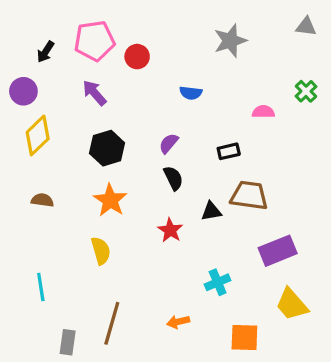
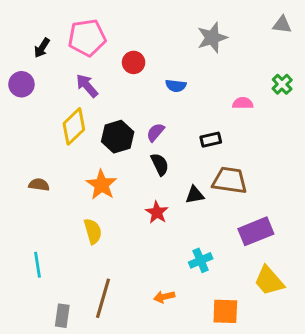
red circle: (137, 57) -> (134, 62), moved
yellow diamond: (38, 135) -> (74, 126), moved
black hexagon: (107, 148) -> (118, 137), moved

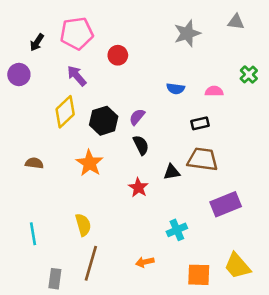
gray triangle: (282, 25) -> (236, 22), moved
blue semicircle: (176, 86) -> (176, 89), moved
black rectangle: (211, 140) -> (200, 123), moved
yellow semicircle: (93, 231) -> (83, 225), moved
yellow trapezoid: (269, 281) -> (237, 266), moved

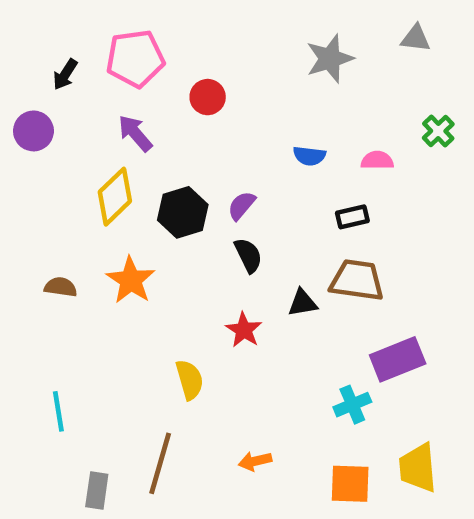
orange star: (90, 163) -> (131, 280), moved
yellow semicircle: (83, 225) -> (190, 380), moved
cyan cross: (177, 230) -> (352, 405), moved
yellow trapezoid: (237, 266) -> (418, 468), turned 36

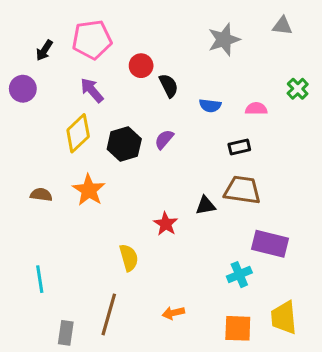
black semicircle: (248, 255) -> (169, 86), moved
purple rectangle: (398, 359) -> (270, 244), turned 36

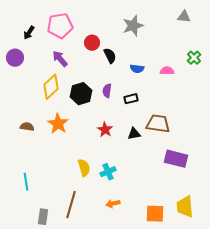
gray star: (224, 40) -> (133, 26), moved
purple semicircle: (164, 139) -> (107, 91), turned -32
black rectangle: (239, 147) -> (131, 99), moved
red star: (166, 224) -> (105, 130), moved
cyan cross: (239, 275) -> (108, 172), moved

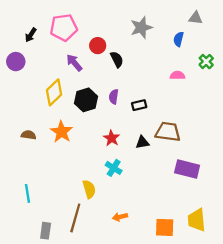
purple arrow: (60, 59) -> (74, 63), moved
blue semicircle: (137, 69) -> (179, 39), moved, turned 96
yellow semicircle: (84, 168) -> (89, 189), moved
cyan cross: (108, 172) -> (114, 168), moved, turned -35

